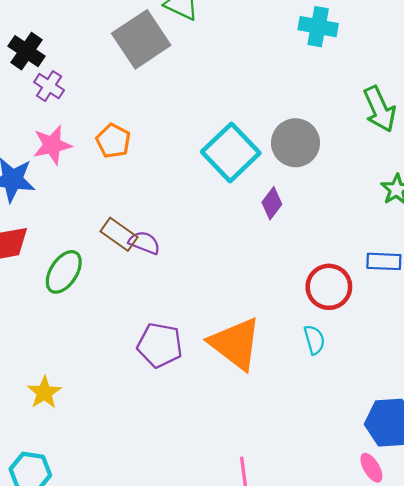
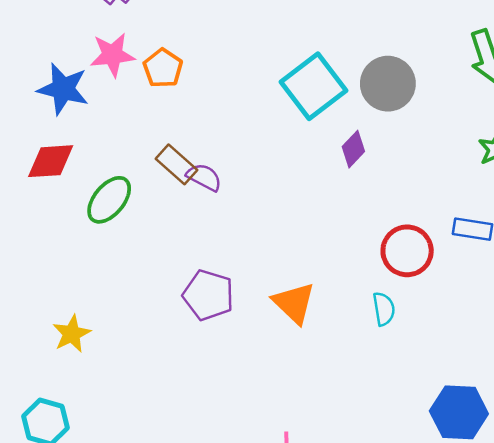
orange pentagon: (113, 141) -> (163, 68), moved
orange triangle: (235, 344) -> (294, 303), size x0.7

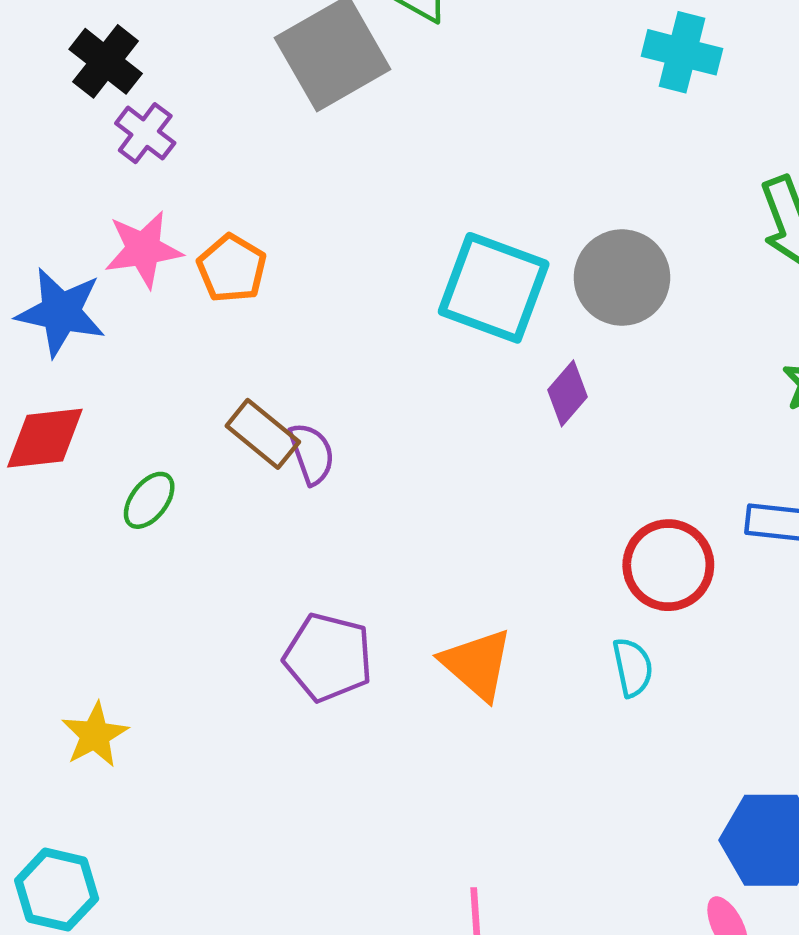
cyan square: (314, 86) -> (494, 288), turned -30
purple semicircle: (204, 177) -> (312, 454), turned 45
green ellipse: (109, 200) -> (149, 500), size x0.7

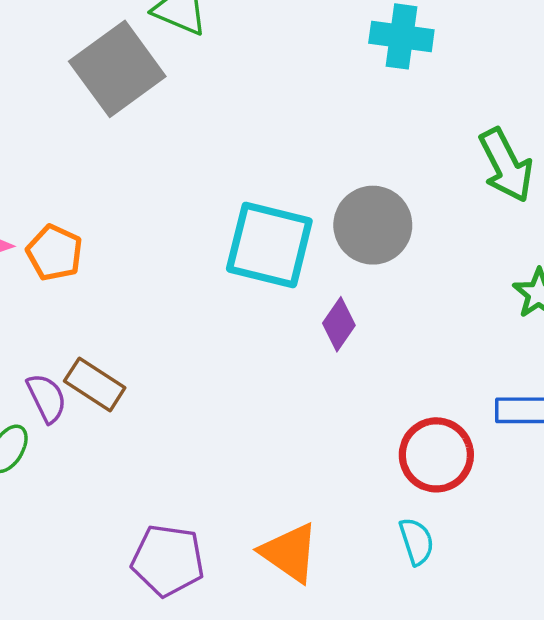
purple semicircle: (312, 454) -> (47, 398), moved

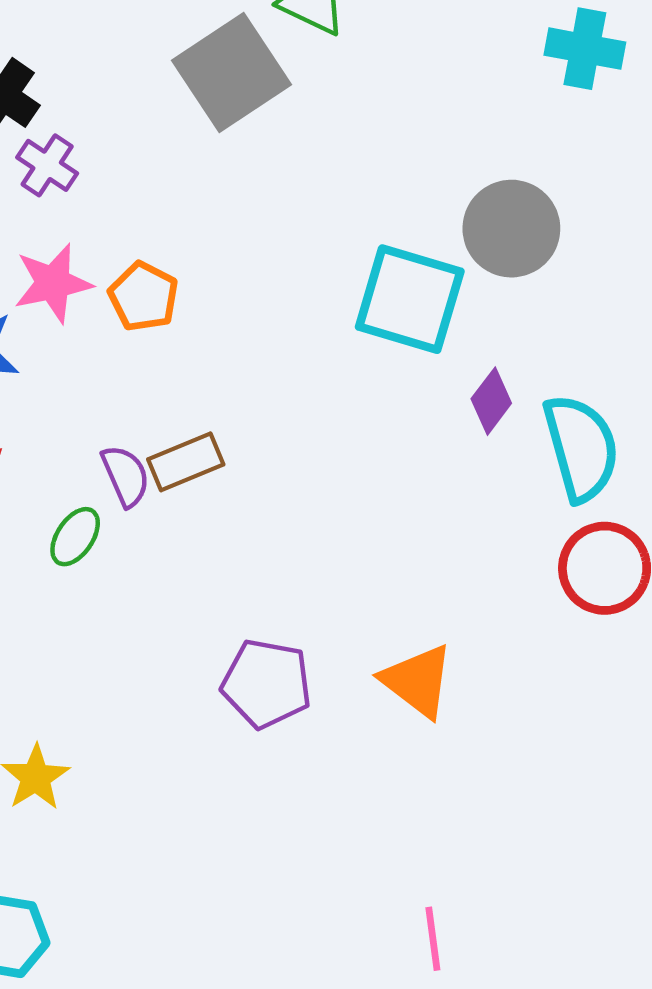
gray circle: (373, 225) -> (511, 229), moved
brown rectangle: (95, 384) -> (186, 462), turned -58
cyan semicircle: (417, 541) -> (581, 448), moved, size x1.8

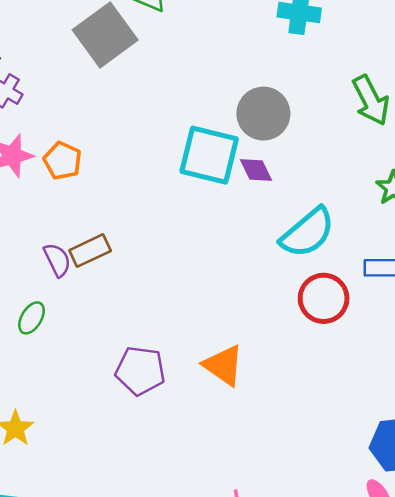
purple diamond: (491, 401) -> (256, 170), moved, turned -60
cyan semicircle: (581, 448) -> (307, 233), turned 68
green ellipse: (75, 537) -> (31, 318), moved

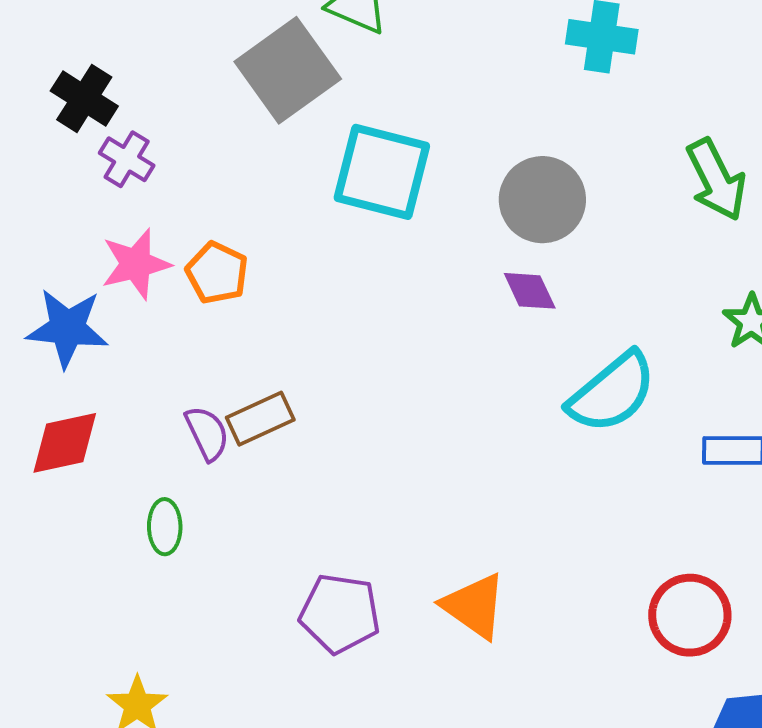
cyan square: (209, 155) -> (382, 172), moved
red circle: (324, 298) -> (690, 615), moved
green ellipse: (31, 318) -> (165, 527), turned -32

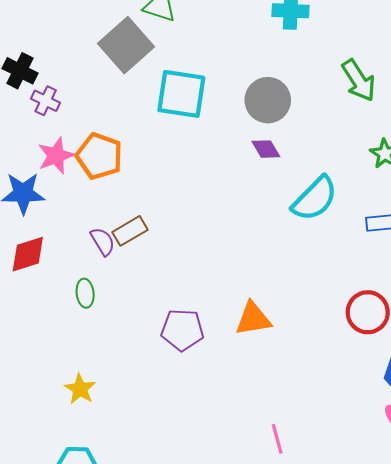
orange pentagon: (217, 273) -> (99, 156), size x1.4
orange triangle: (474, 606) -> (253, 319), turned -39

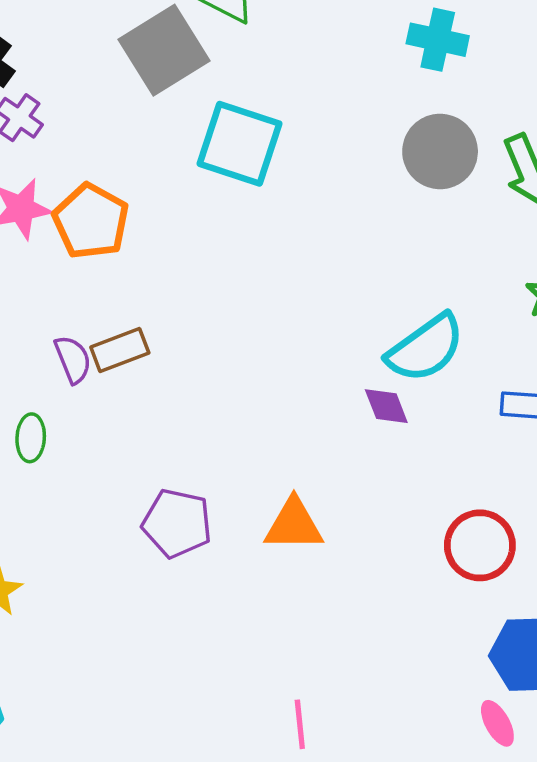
gray circle: (268, 100) -> (440, 151), moved
purple diamond: (266, 149) -> (386, 406), moved

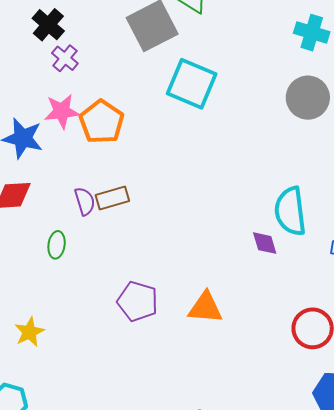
cyan semicircle: (426, 348) -> (290, 211), turned 114

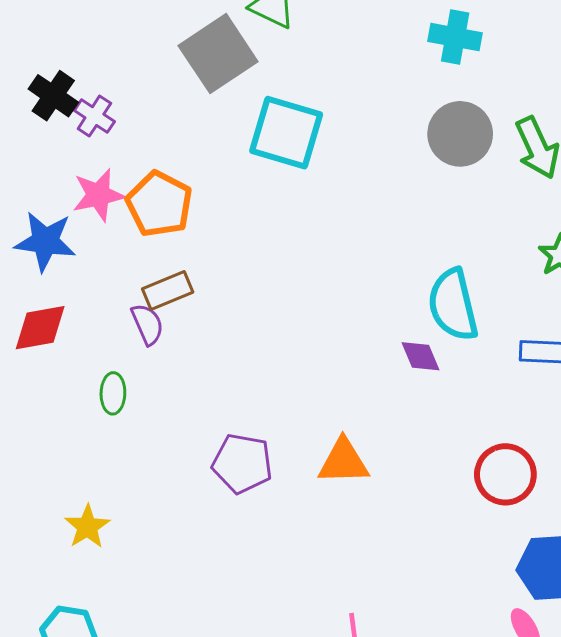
black cross: (48, 25) -> (53, 96), moved
brown rectangle: (112, 198) -> (168, 290), moved

